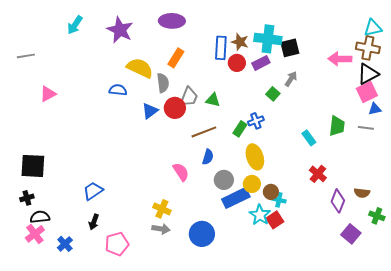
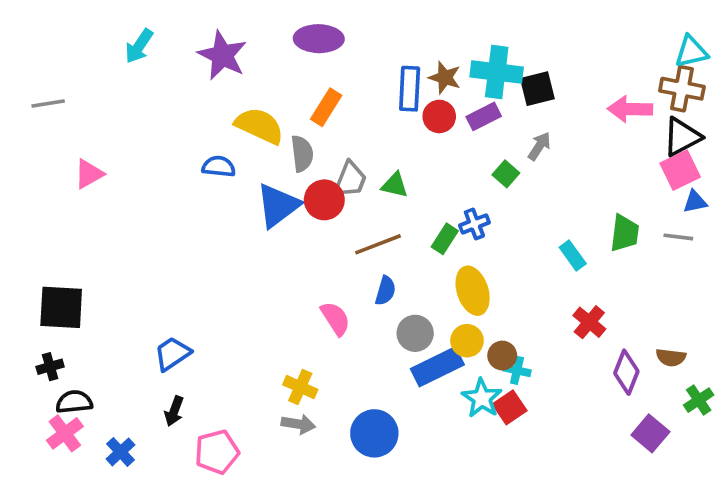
blue triangle: (150, 111) -> (278, 205), size x1.5
green cross: (377, 216) -> (699, 400), turned 35

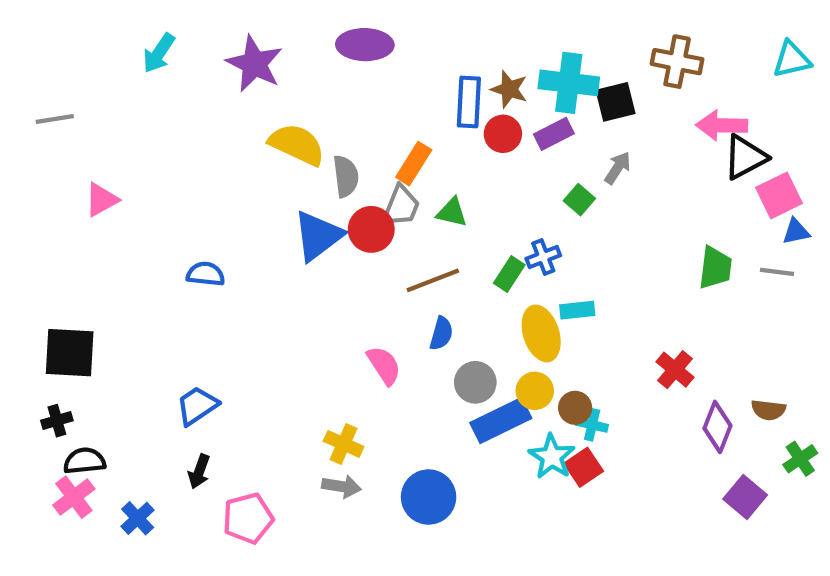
brown cross: (682, 89) -> (677, 62), moved
orange rectangle: (326, 107) -> (414, 164), moved
black triangle: (682, 137) -> (745, 157), moved
blue semicircle: (219, 167) -> (206, 274), moved
cyan rectangle: (573, 255) -> (577, 310), moved, turned -60

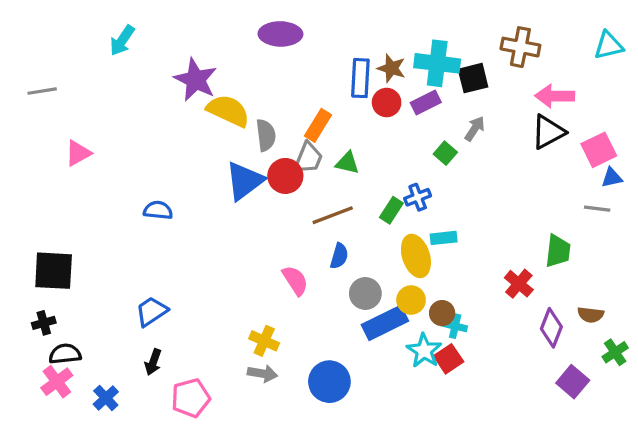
purple star: (254, 64) -> (196, 80), moved
black triangle: (745, 157) -> (548, 132), moved
green trapezoid: (715, 268) -> (558, 251), moved

